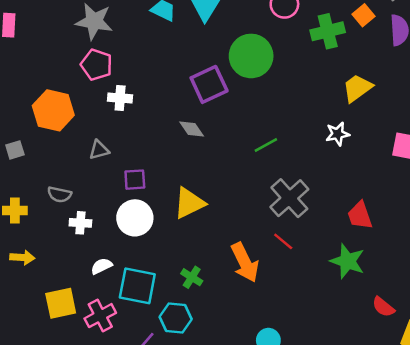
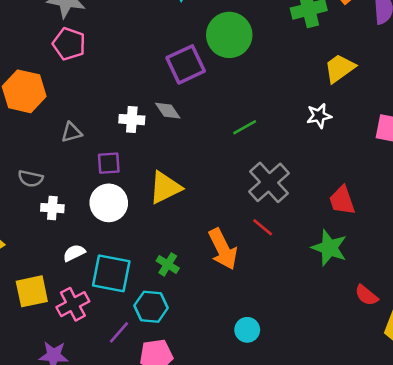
white cross: (120, 98) -> (132, 120), moved

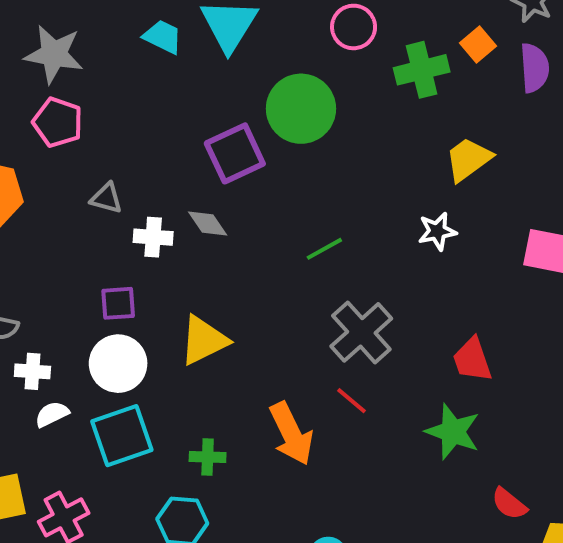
gray triangle: (72, 132) -> (106, 198), moved, turned 30
white semicircle: (74, 253) -> (52, 414), moved
green cross: (168, 264) -> (208, 457), turned -30
cyan square: (111, 273) -> (122, 436), moved, turned -30

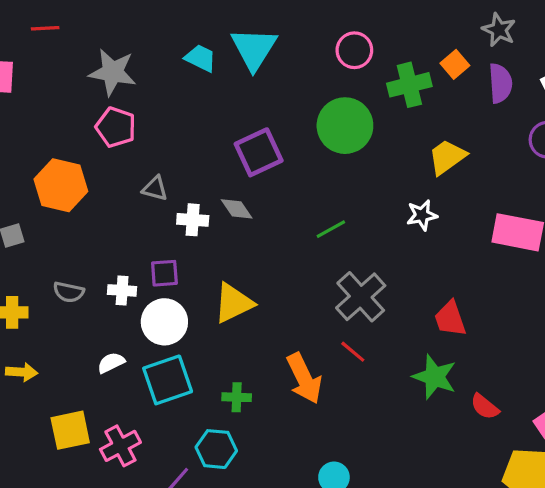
green circle: (301, 109) -> (345, 126), moved
white cross: (32, 371) -> (122, 290), moved
red semicircle: (509, 504) -> (485, 407), moved

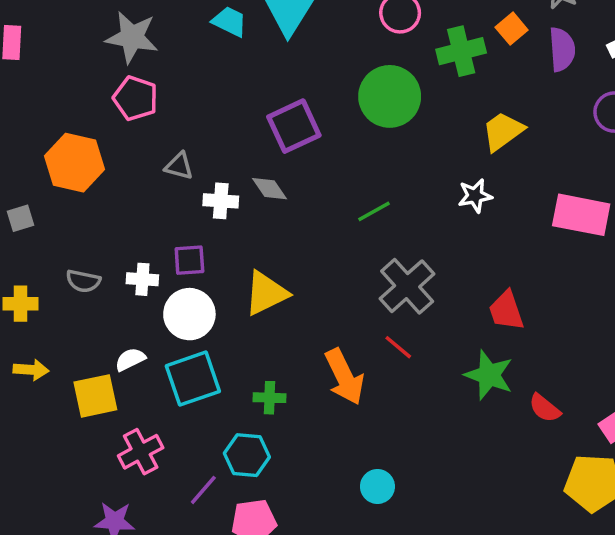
yellow square: (70, 430) -> (95, 396), moved

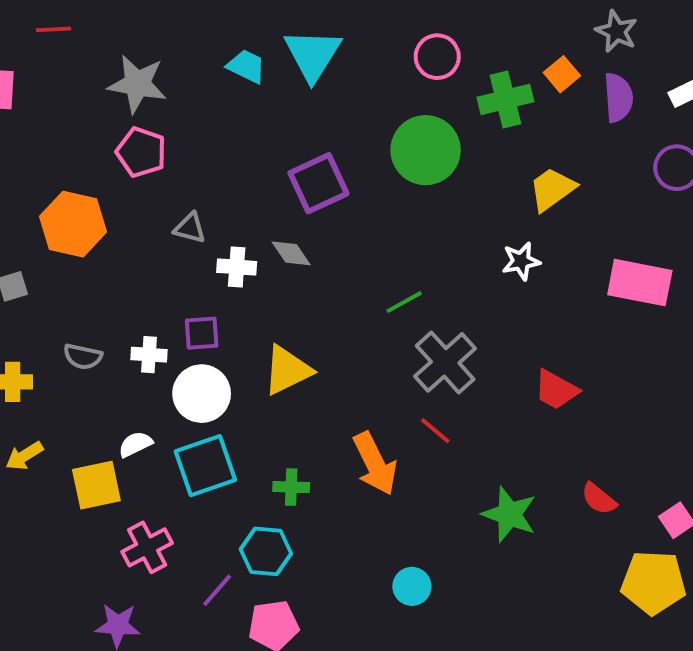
green line: (374, 211) -> (404, 302), moved
red trapezoid: (506, 311) -> (556, 390), turned -42
yellow arrow: (31, 370) -> (24, 456), turned 144
green star: (489, 375) -> (509, 514), moved

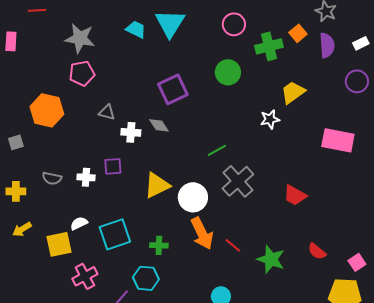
green circle: (426, 150) -> (228, 72), size x0.7
pink pentagon: (141, 152) -> (82, 73), turned -30
white star: (521, 261) -> (270, 119), moved
white circle: (202, 394) -> (193, 197), moved
red line: (435, 431) -> (233, 245), moved

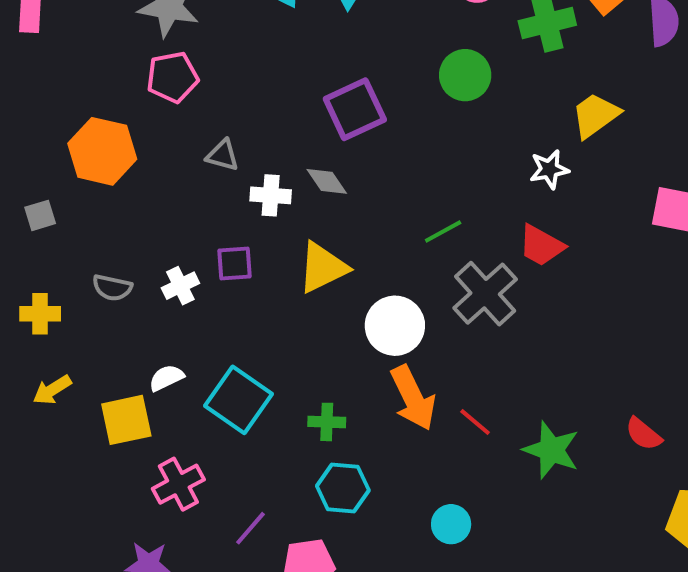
white cross: (86, 177) -> (180, 286), turned -30
yellow triangle: (157, 185) -> (323, 268), moved
red trapezoid: (295, 195) -> (541, 246), moved
cyan square: (115, 234) -> (239, 400), turned -36
cyan hexagon: (146, 278) -> (343, 488), moved

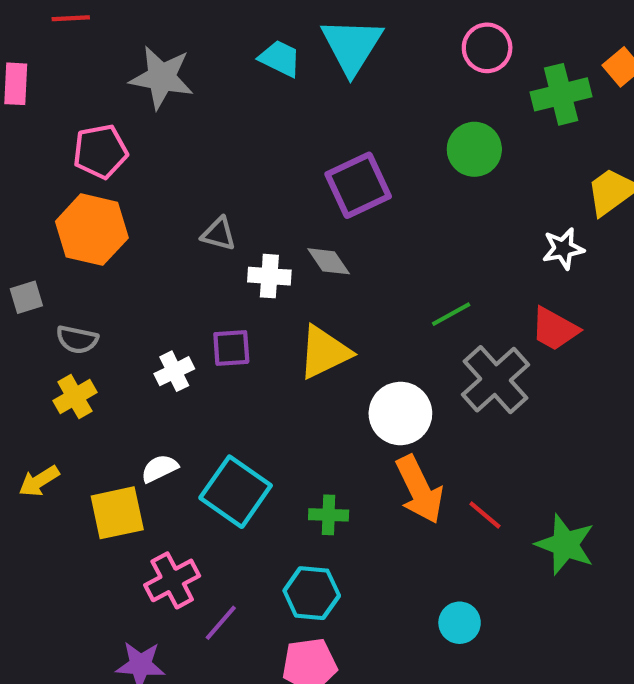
pink pentagon: (172, 77) -> (100, 151), moved
gray semicircle: (112, 288) -> (77, 340), moved
yellow cross: (40, 314) -> (75, 397), moved, turned -30
cyan hexagon: (343, 488) -> (312, 593), moved
purple line: (251, 528) -> (221, 623), moved

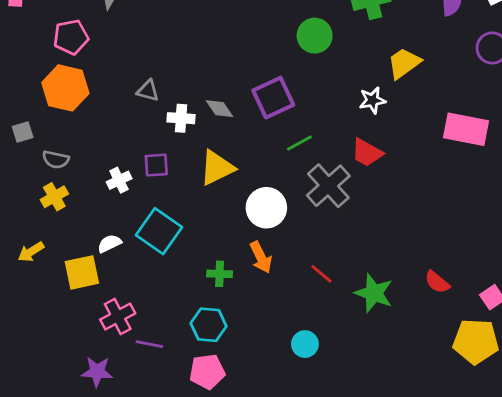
purple square: (358, 185) -> (273, 98), moved
orange arrow: (419, 490) -> (261, 257), moved, size x0.7
cyan square: (236, 492) -> (159, 231), moved
purple line: (221, 623) -> (149, 344), turned 60

